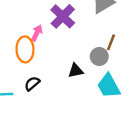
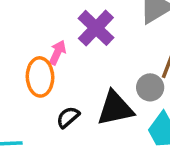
black triangle: (76, 71) -> (115, 108), size x1.6
black semicircle: (32, 84) -> (68, 117), moved

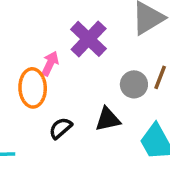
gray circle: (150, 87) -> (134, 84), moved
black triangle: (115, 108) -> (108, 119), size x0.7

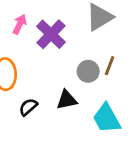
pink arrow: (50, 63) -> (20, 24), moved

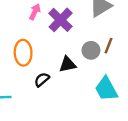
black triangle: (67, 100) -> (68, 64), moved

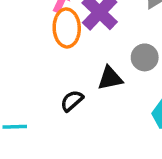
orange ellipse: (23, 53) -> (67, 28), moved

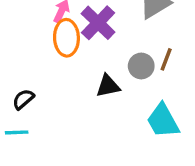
black semicircle: (72, 101) -> (23, 99), moved

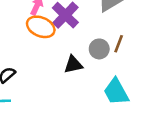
orange ellipse: (66, 38) -> (41, 27), turned -64

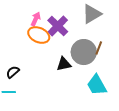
gray circle: (99, 49) -> (84, 52), size x1.6

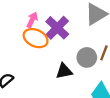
gray circle: (84, 52) -> (87, 57), size x0.7

